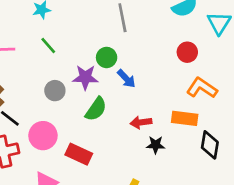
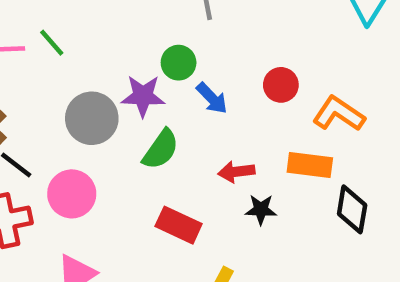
green line: (48, 46) -> (52, 43), moved
red circle: (187, 52) -> (281, 85), moved
gray circle: (55, 91) -> (92, 118), size x1.5
red rectangle: (79, 154) -> (179, 225), moved

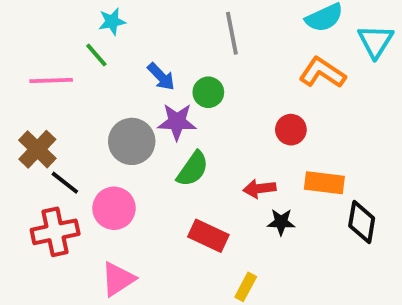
green line: (52, 43) -> (96, 55), moved
red circle: (281, 85) -> (291, 130), moved
blue arrow: (212, 98) -> (161, 77), moved
orange L-shape: (339, 114) -> (322, 73), moved

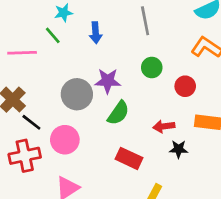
blue arrow: (161, 77) -> (96, 33), moved, turned 40
green circle: (208, 92) -> (152, 68), moved

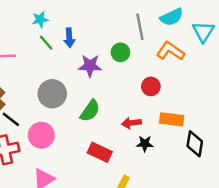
gray line: (145, 21) -> (140, 27), moved
green line: (53, 35) -> (46, 43), moved
green circle: (152, 68) -> (120, 52), moved
purple star: (108, 81) -> (90, 66), moved

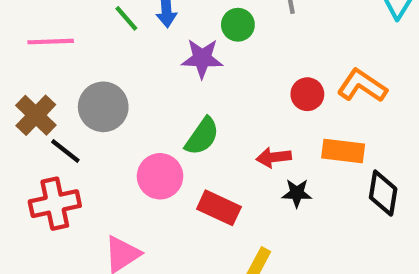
orange L-shape: (170, 51) -> (362, 86), moved
green circle: (120, 52) -> (238, 25), moved
gray circle: (52, 94) -> (103, 107), moved
pink circle: (41, 135) -> (160, 176), moved

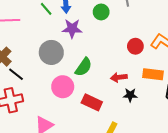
purple star: (202, 58) -> (72, 29), moved
gray circle: (103, 107) -> (51, 52), moved

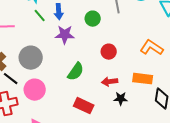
red circle: (135, 46) -> (109, 52), moved
gray circle: (51, 52) -> (31, 58), moved
pink circle: (63, 87) -> (35, 90), moved

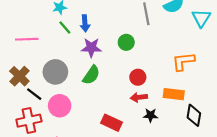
green circle: (93, 19) -> (126, 42), moved
orange L-shape: (152, 48) -> (183, 61), turned -40
red circle: (109, 52) -> (138, 77), moved
green semicircle: (76, 72) -> (91, 75), moved

